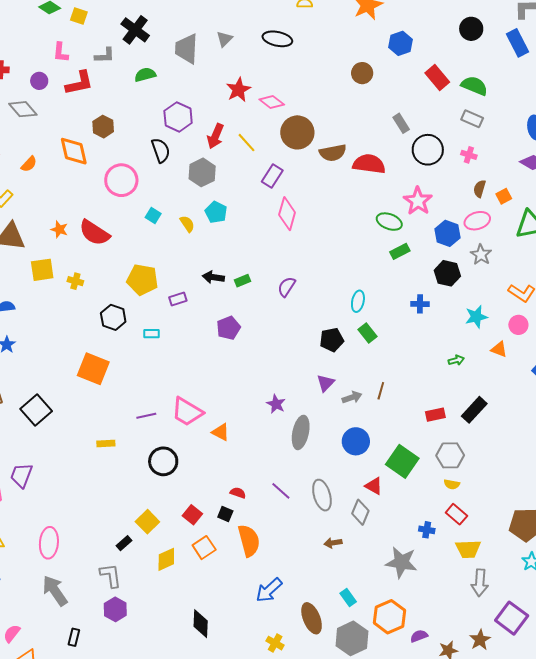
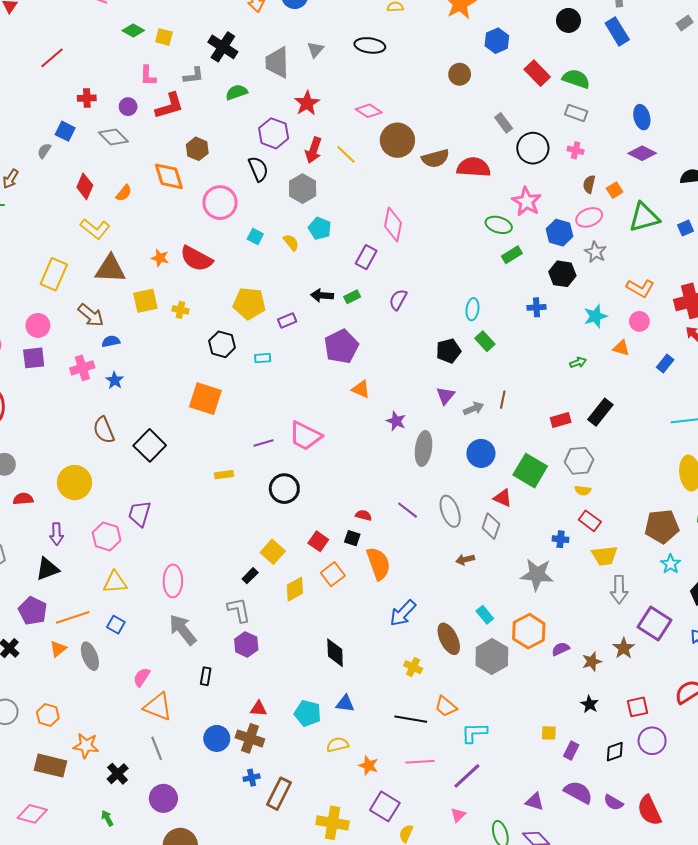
red star: (238, 90) -> (307, 103), moved
purple rectangle: (272, 176) -> (366, 257), moved
purple pentagon: (228, 328) -> (341, 346), size x1.4
orange triangle: (221, 432) -> (361, 389), moved

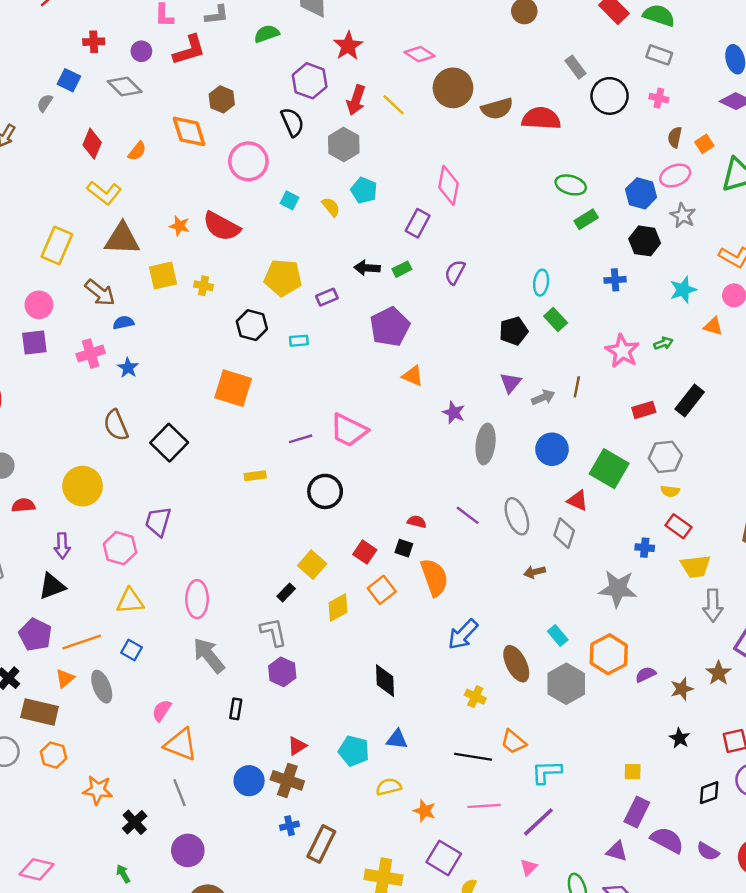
pink star: (527, 202) -> (622, 351), moved
red triangle: (259, 709) -> (297, 746), turned -36
purple rectangle: (571, 751) -> (637, 812), moved, size x1.4
brown rectangle: (50, 766) -> (40, 712), moved

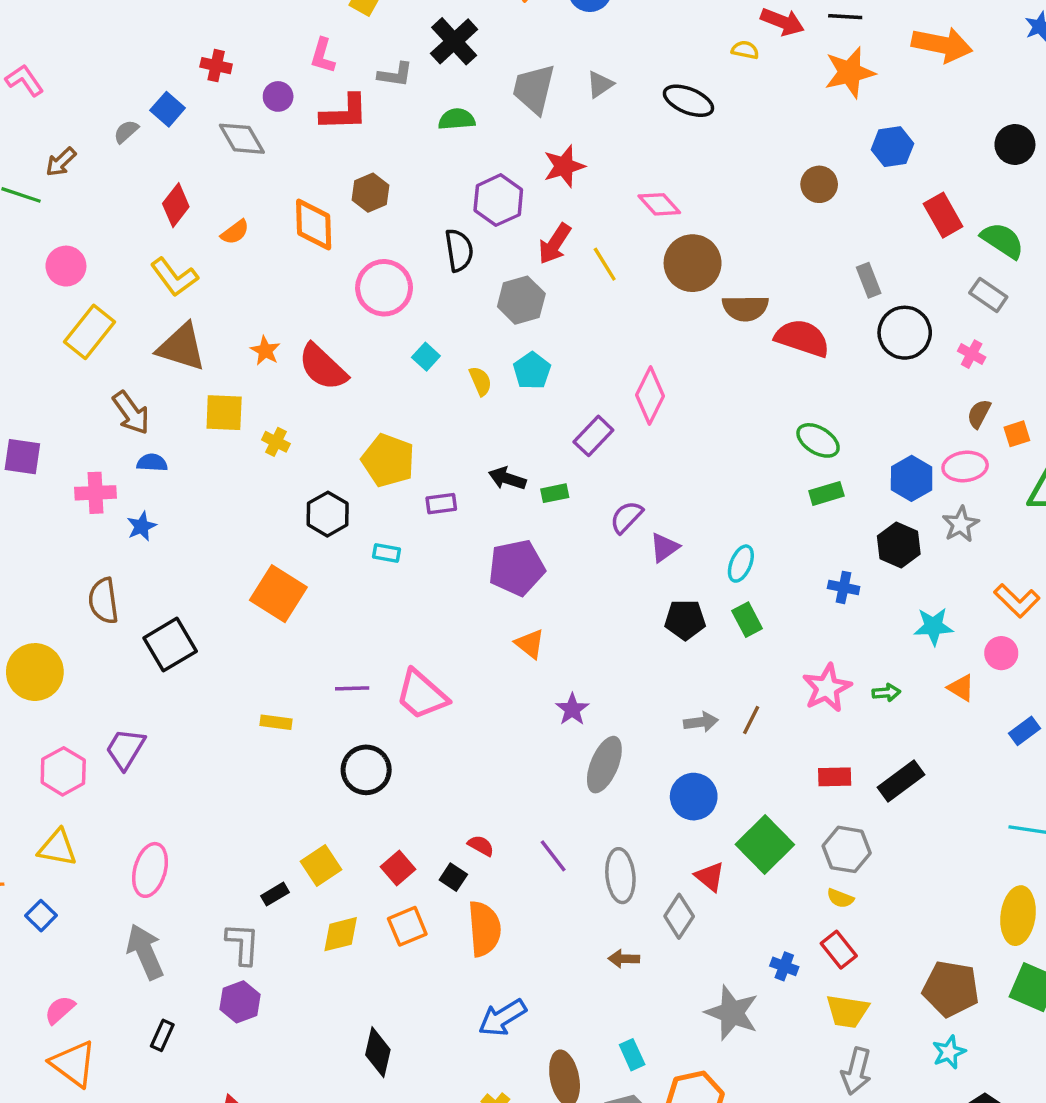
pink circle: (39, 305) -> (66, 266), moved
purple triangle: (511, 383) -> (664, 547), moved

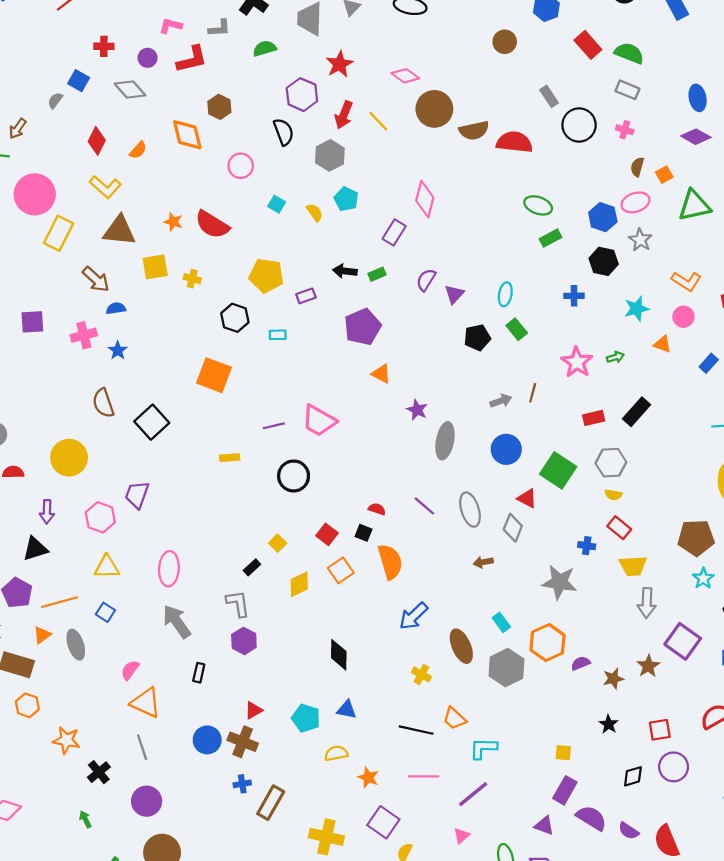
pink L-shape: (323, 56) -> (171, 26), turned 100
pink circle: (66, 266) -> (35, 194), size x1.6
pink circle: (384, 288) -> (241, 166), size x0.7
yellow square: (321, 866) -> (278, 543), size x0.7

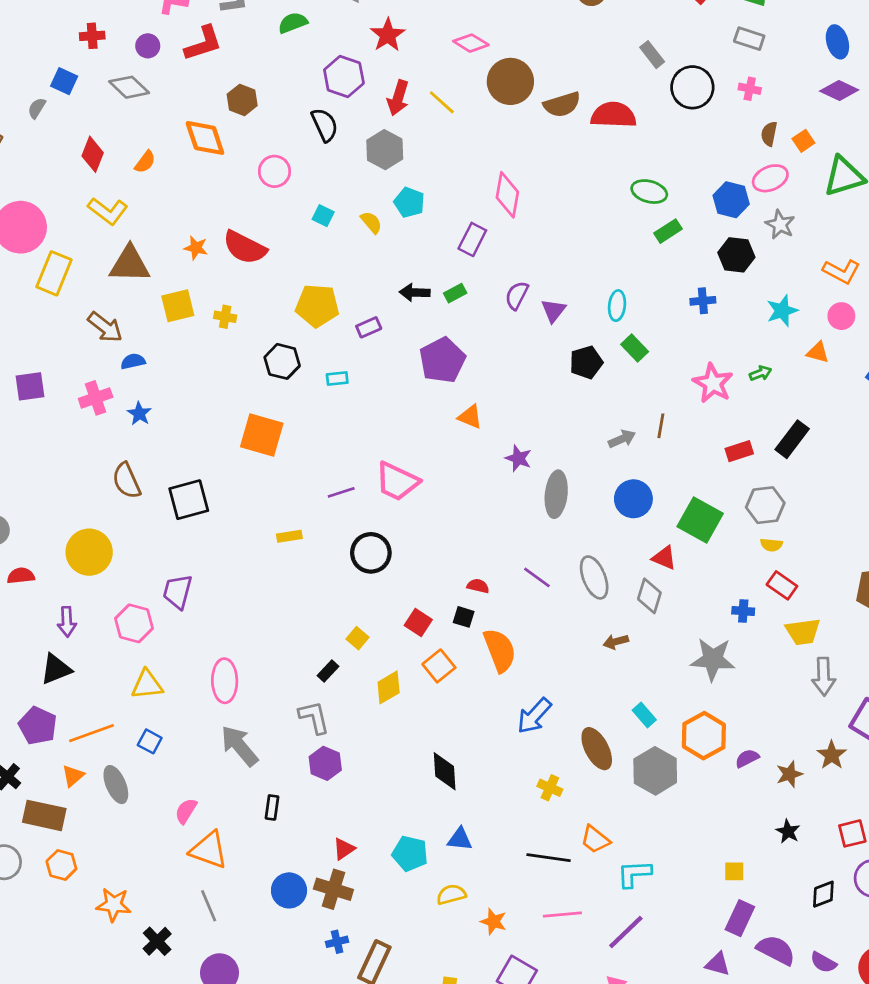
black square: (152, 422) -> (189, 500), turned 32

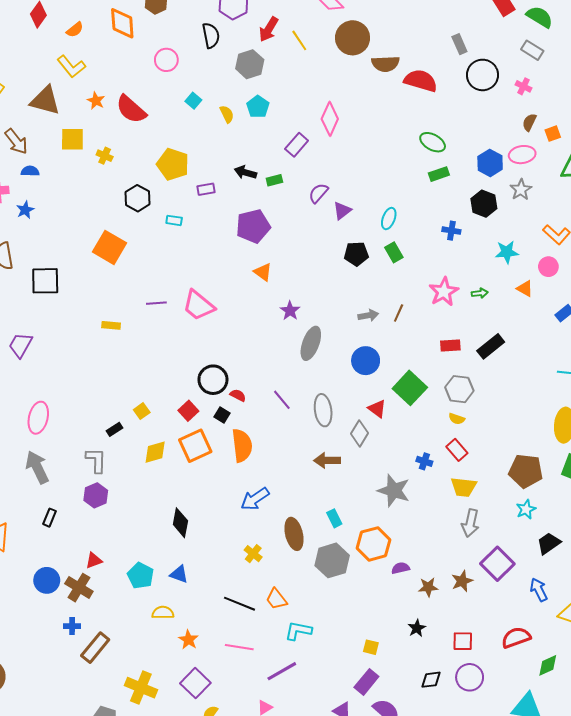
yellow L-shape: (108, 211) -> (71, 67), moved
black circle: (371, 553) -> (213, 380), moved
brown arrow: (616, 642) -> (327, 460), size x1.4
orange square: (439, 666) -> (195, 446), size x1.4

